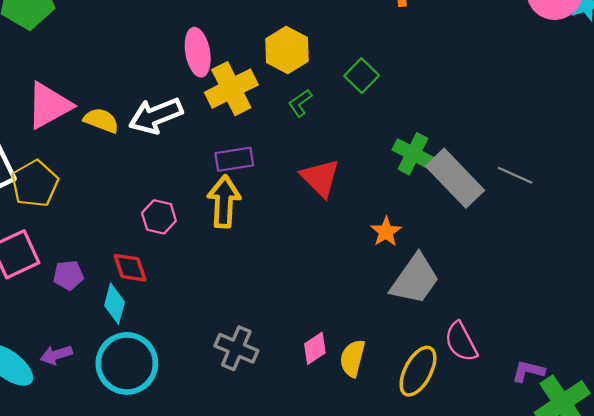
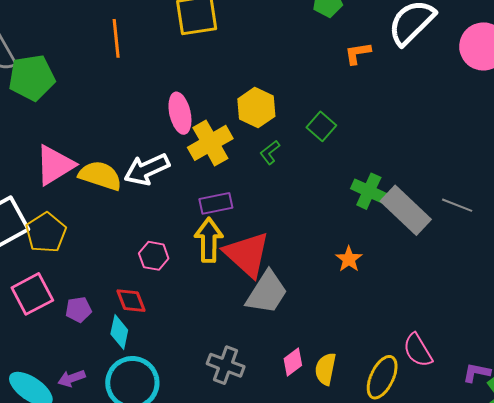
yellow semicircle: (101, 120) -> (100, 176), size x1.4
red triangle: (320, 178) -> (247, 254), moved, size x1.4
gray trapezoid: (415, 279) -> (267, 292), moved

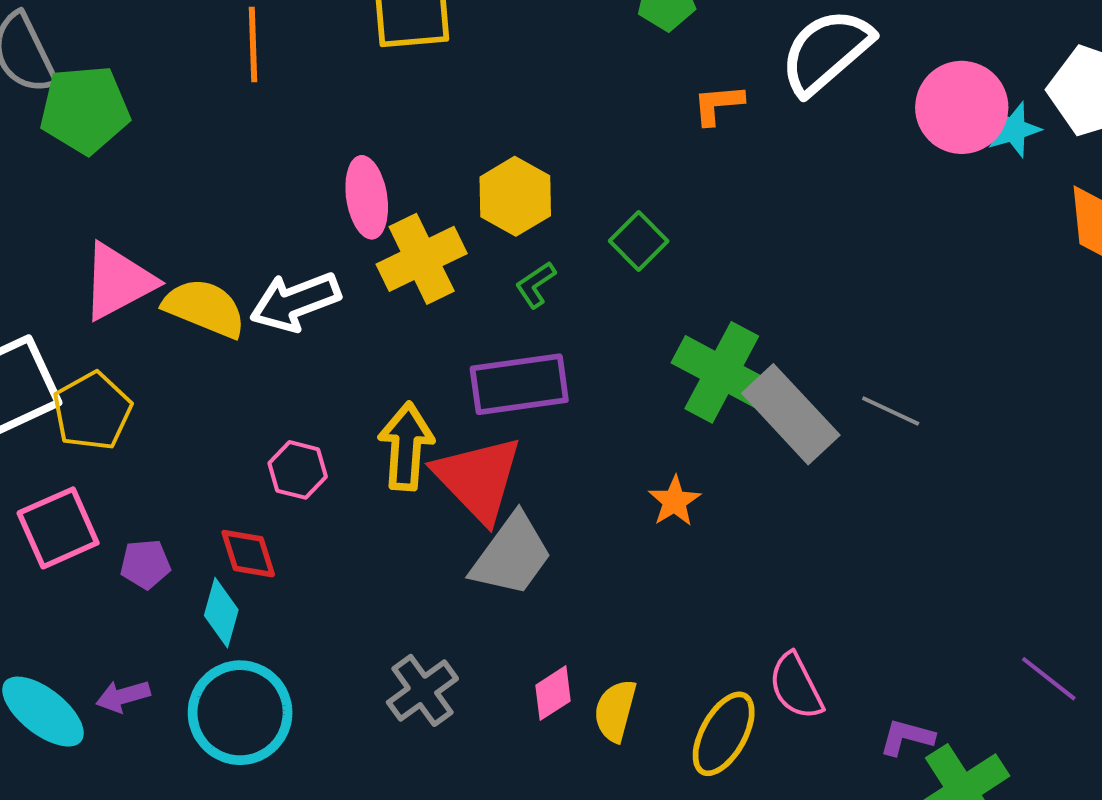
green cross: (369, 191) -> (722, 372), size x1.4
purple rectangle: (216, 203) -> (519, 384), moved, size x1.5
gray cross: (226, 365) -> (422, 690), turned 30

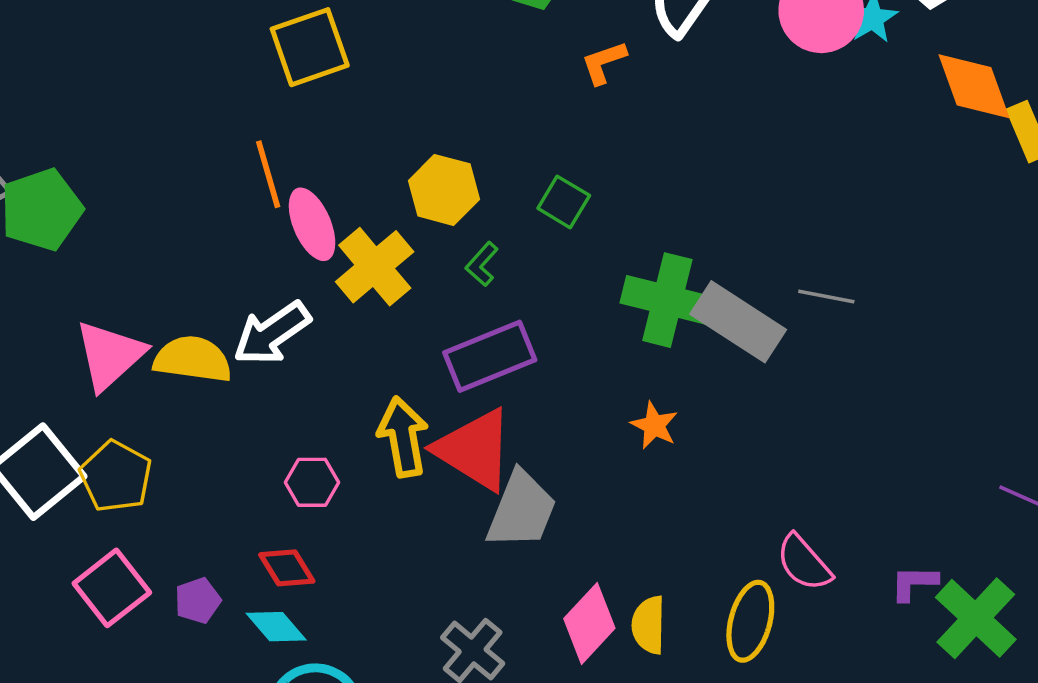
orange line: (253, 45) -> (268, 174), moved
cyan diamond: (221, 613) -> (276, 627), turned -42
pink diamond: (553, 693) -> (589, 623), size x1.5

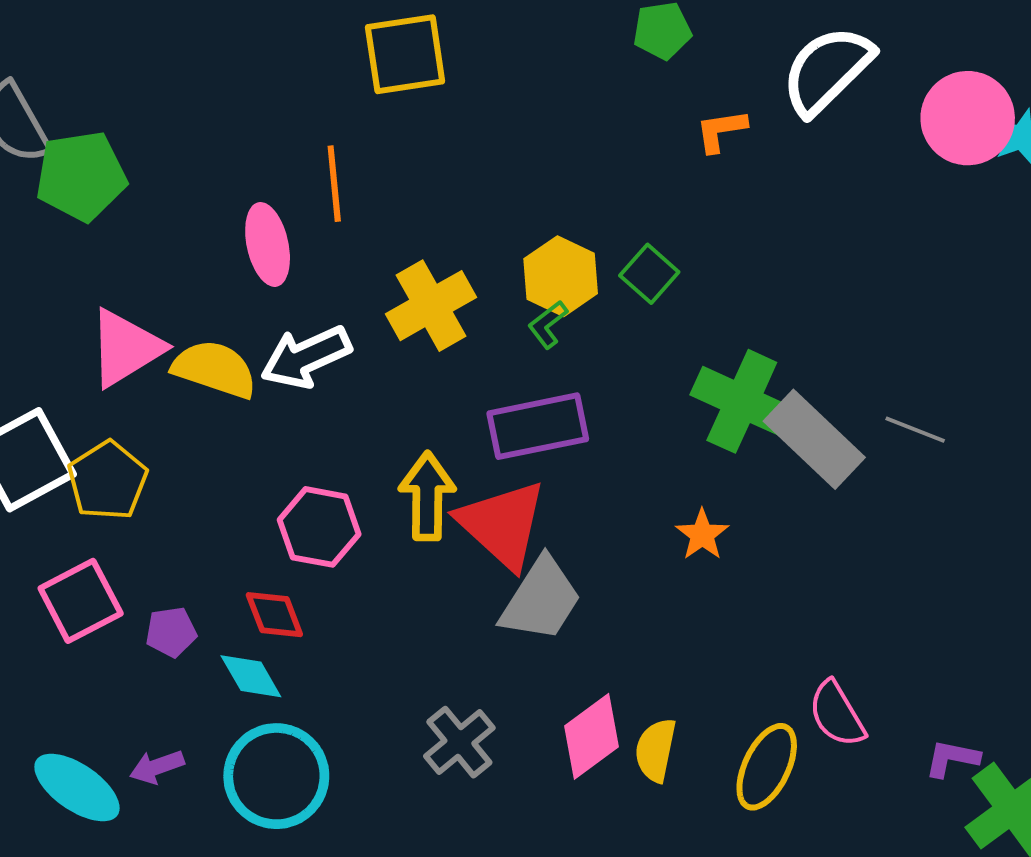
yellow hexagon: (444, 190) -> (561, 276), moved
pink ellipse: (312, 224) -> (268, 244), moved
pink hexagon: (312, 482) -> (319, 527), size x1.4

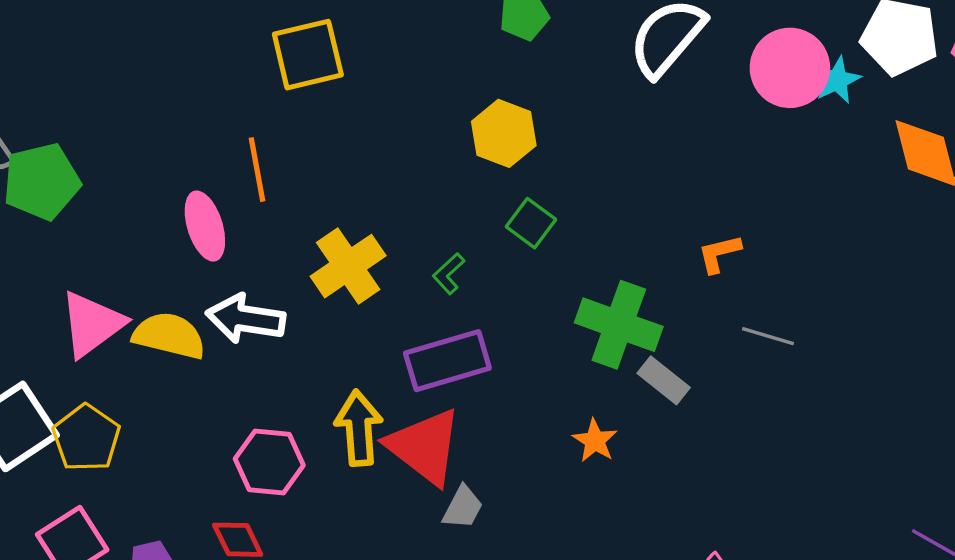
orange L-shape: (721, 131) -> (719, 254), moved
yellow hexagon: (561, 276) -> (504, 133), moved
white arrow: (306, 357) -> (246, 319), turned 38
gray rectangle: (814, 439) -> (664, 380), moved, size x0.6
gray trapezoid: (541, 600) -> (463, 507), size x0.6

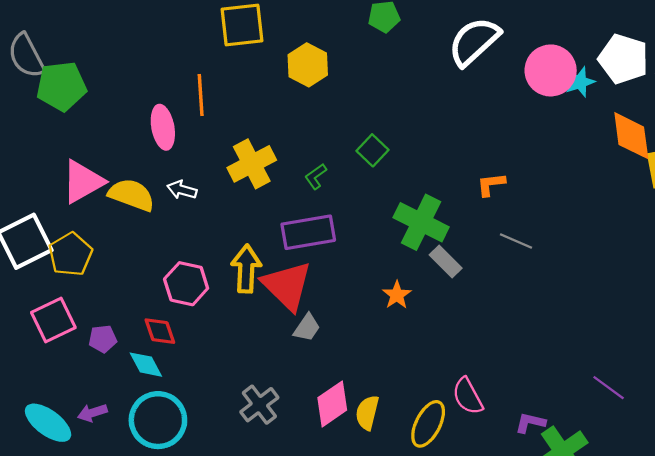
yellow hexagon: (504, 133) -> (308, 65), moved
white arrow: (246, 319) -> (182, 190), size x0.6

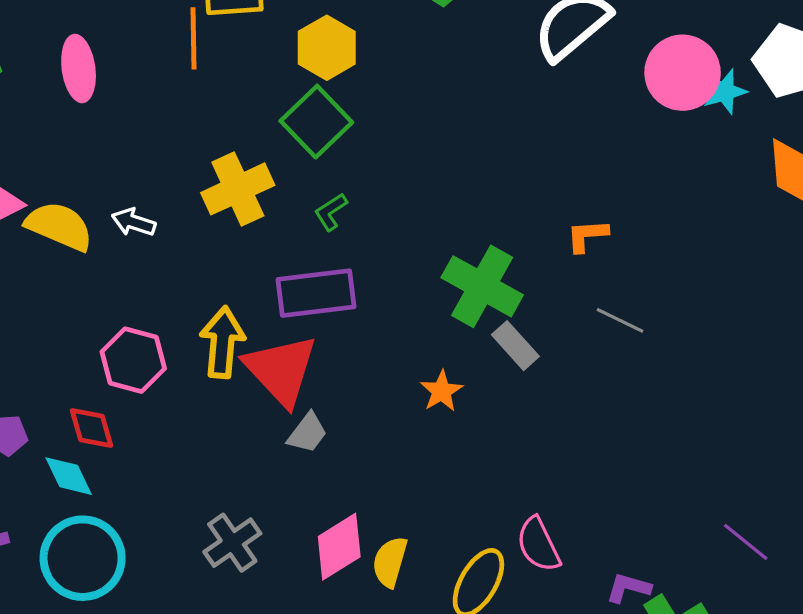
orange line: (201, 95) -> (193, 38), moved
pink ellipse: (163, 127) -> (79, 68), moved
green square: (372, 150) -> (316, 122), moved, size x1.5

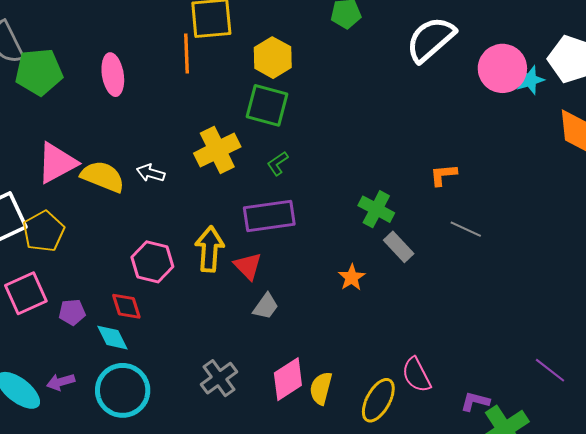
green square: (316, 122) -> (267, 105), turned -30
green cross: (482, 286) -> (376, 209), size x0.7
red triangle: (281, 370) -> (248, 266), size x0.6

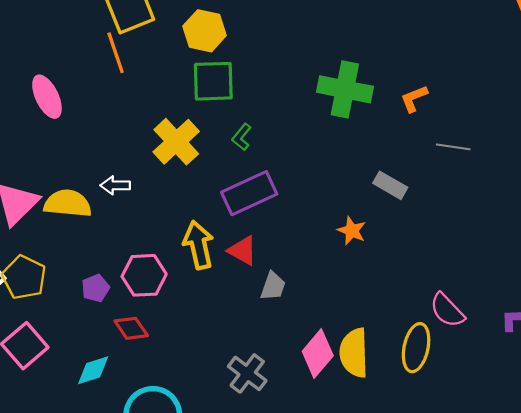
green cross: (376, 209) -> (345, 89), moved, size x1.4
purple pentagon: (72, 312) -> (96, 288), moved
cyan diamond: (112, 338) -> (93, 370), moved, turned -64
yellow semicircle: (321, 388) -> (354, 353), size x1.4

